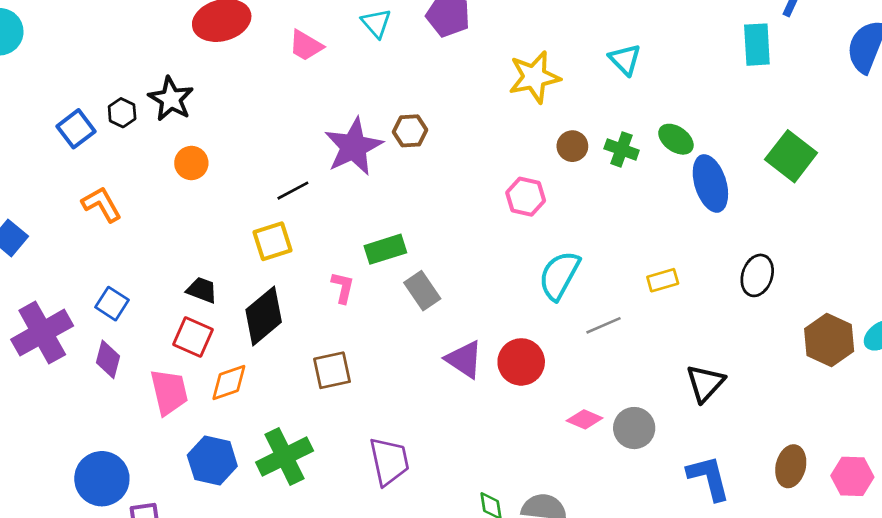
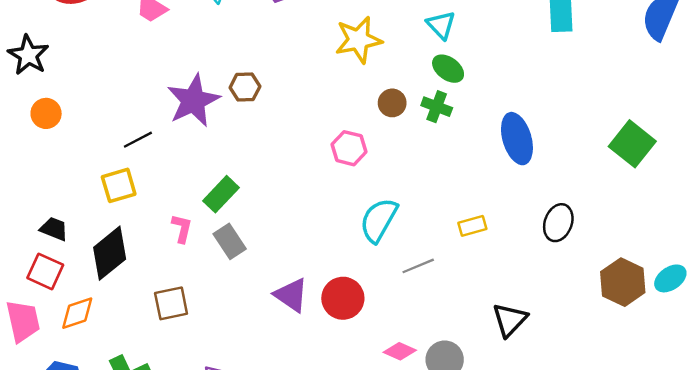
green ellipse: (676, 139) -> (448, 69), moved
green square: (791, 156) -> (632, 144), moved
green rectangle: (385, 249) -> (221, 194), turned -30
gray rectangle: (422, 291) -> (230, 241), moved

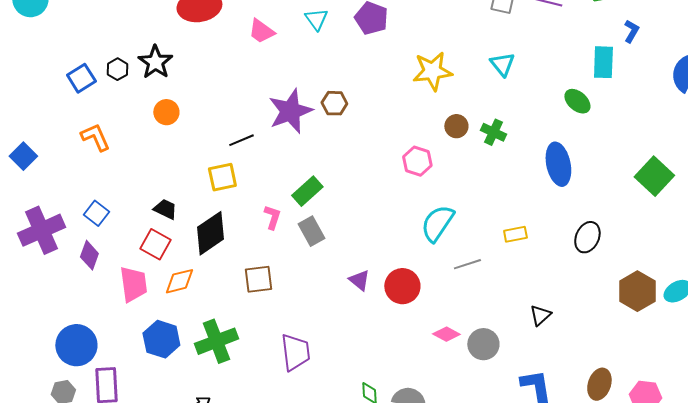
green ellipse: (448, 69) -> (577, 101), moved
purple triangle: (291, 295) -> (359, 280), size x0.7
black triangle: (510, 320) -> (540, 315), size x0.7

